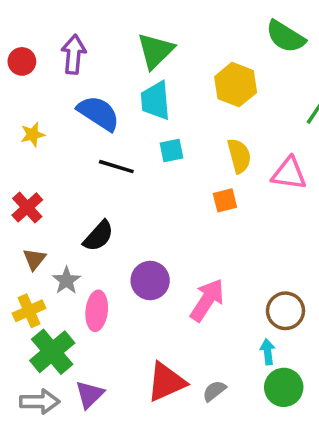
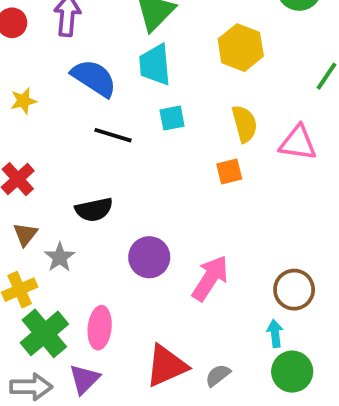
black semicircle: (98, 236) -> (94, 210), turned 36
pink ellipse: (97, 311) -> (100, 328), moved

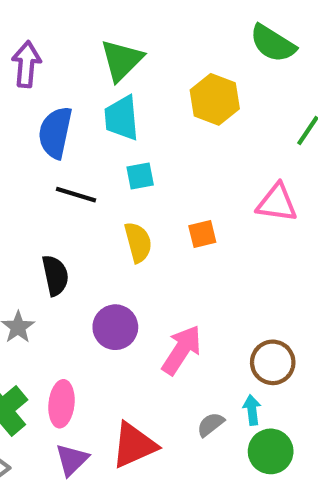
blue semicircle: (94, 78) -> (55, 133), turned -111
yellow semicircle: (245, 124) -> (138, 242), moved
black semicircle: (94, 210) -> (55, 275), turned -90
gray semicircle: (218, 375) -> (211, 424), moved
purple triangle: (84, 379) -> (72, 460), moved

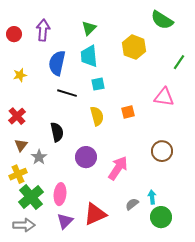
green triangle: (122, 60) -> (89, 28), size x0.7
brown circle: (273, 362) -> (162, 151), moved

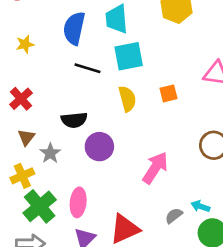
cyan square: (98, 84) -> (129, 56), size x1.6
black semicircle: (57, 132) -> (74, 120), turned 96
purple circle: (86, 157) -> (99, 147), moved
cyan arrow: (152, 197) -> (200, 206), turned -64

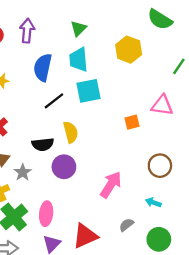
black line: (87, 68) -> (54, 101), turned -55
orange square: (168, 93) -> (132, 122), moved
yellow semicircle: (127, 99) -> (71, 132), moved
cyan arrow: (200, 206) -> (153, 202), moved

